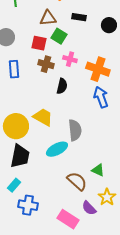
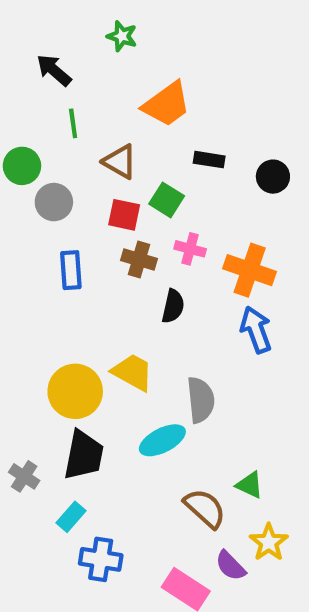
brown triangle: (48, 18) -> (120, 162), moved, turned 36

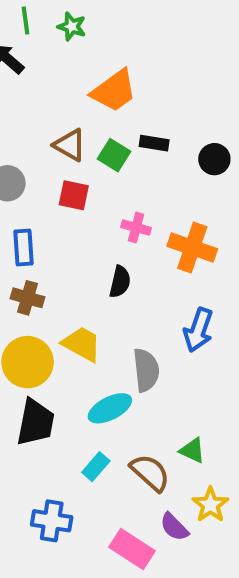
green line: (73, 123) -> (26, 20), moved
green square: (167, 200) -> (114, 155), moved
brown cross: (139, 259) -> (28, 298), moved
blue arrow: (256, 330) -> (198, 330), moved, turned -141
cyan rectangle: (71, 517) -> (96, 467), moved

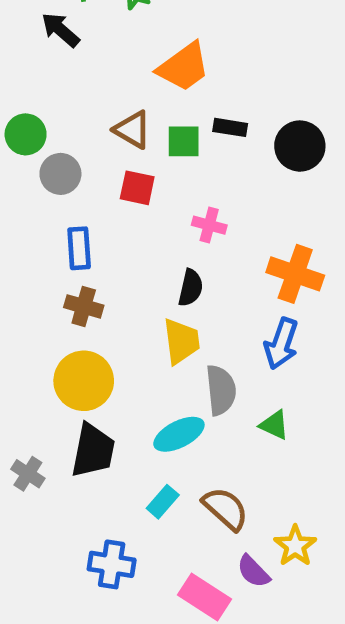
green square: (114, 155) -> (184, 141), turned -32
black circle: (214, 159) -> (300, 146), size x1.4
orange cross: (192, 248) -> (295, 274), moved
yellow trapezoid: (82, 344) -> (181, 341), moved, turned 54
green triangle: (192, 451) -> (274, 425), moved

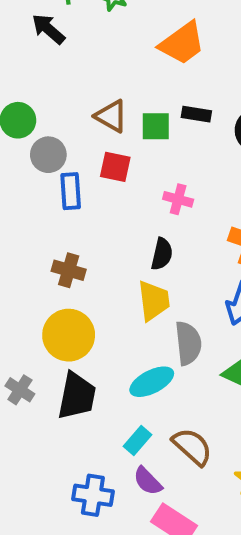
orange trapezoid: (184, 67) -> (182, 43), moved
blue rectangle: (79, 248) -> (71, 191), moved
gray cross: (28, 474) -> (20, 390), moved
purple semicircle: (253, 571) -> (148, 481), moved

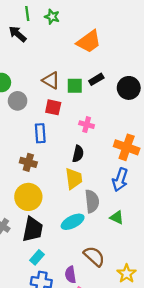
black rectangle: (196, 114) -> (96, 79), turned -40
blue rectangle: (71, 191) -> (40, 133), moved
cyan rectangle: (138, 441) -> (37, 257), moved
purple semicircle: (148, 481) -> (70, 275), turned 35

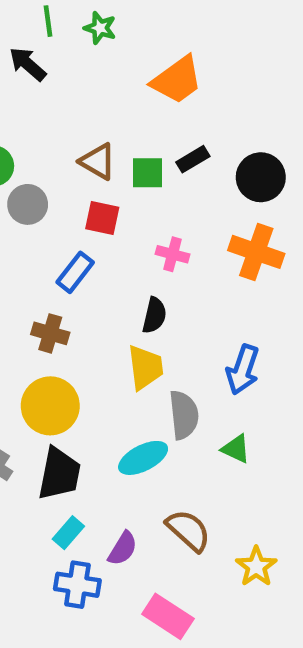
blue rectangle: (40, 133) -> (75, 272), turned 42
orange cross: (127, 147) -> (256, 252), moved
purple semicircle: (70, 275) -> (123, 548), moved, turned -140

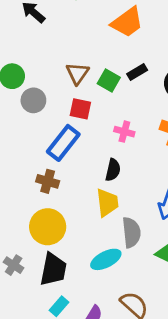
brown triangle: (98, 161) -> (77, 73), turned 35
green square: (148, 173) -> (109, 80), turned 30
blue rectangle: (75, 272) -> (63, 143), size x1.4

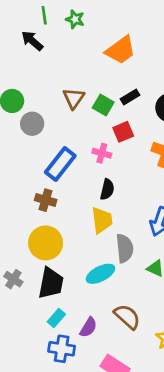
red square: (80, 109) -> (123, 132), moved, turned -35
pink cross: (124, 132) -> (102, 153), moved

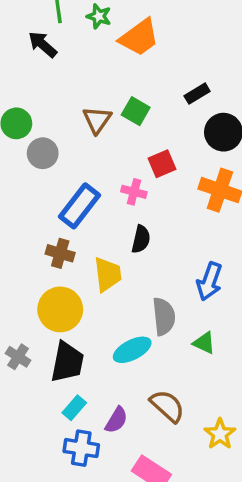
orange trapezoid: (121, 50) -> (139, 37), moved
black rectangle: (130, 97) -> (197, 94), moved
green square: (103, 105) -> (136, 111), moved
yellow trapezoid: (102, 220) -> (108, 274), moved

